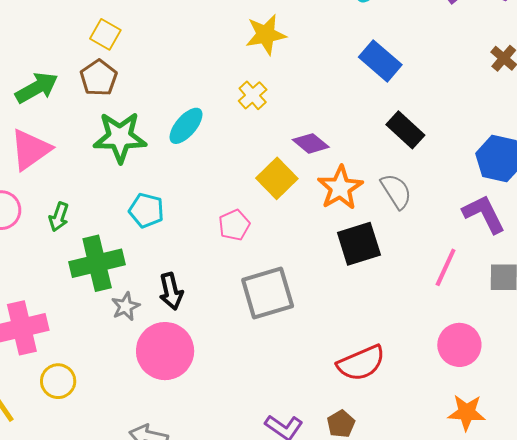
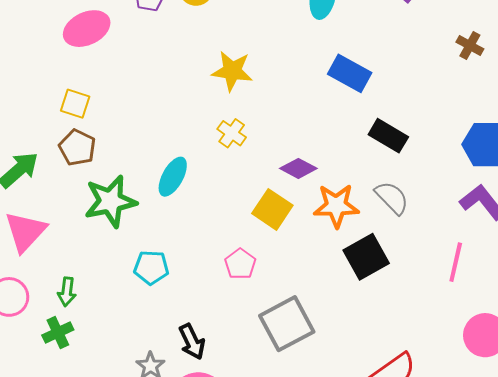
yellow star: (266, 35) -> (232, 71), turned 30
orange star: (340, 188) -> (336, 206), turned -30
green cross: (97, 263) -> (58, 332), moved, size x0.6

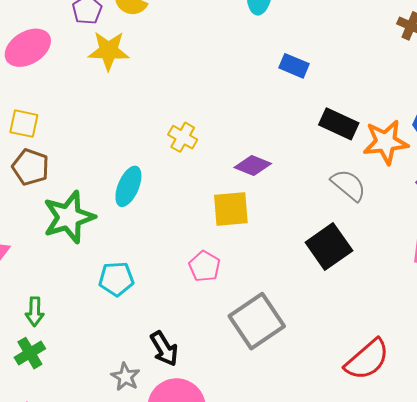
yellow star: (232, 71) -> (109, 51), moved
blue rectangle: (350, 73) -> (294, 66), size x0.7
orange star: (336, 206) -> (386, 142), moved
yellow square: (272, 209) -> (231, 209), turned -33

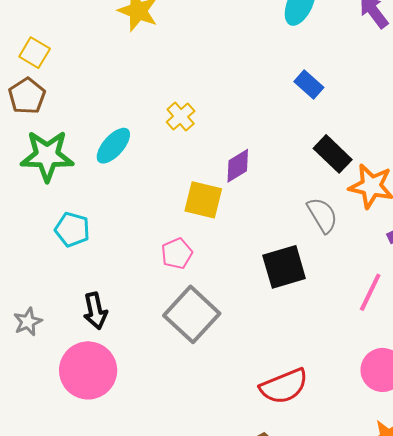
purple diamond: (253, 165) -> (238, 166), turned -72
pink pentagon: (204, 266) -> (177, 254), moved
gray square: (257, 321) -> (192, 314), turned -32
gray star: (125, 377) -> (28, 322), moved

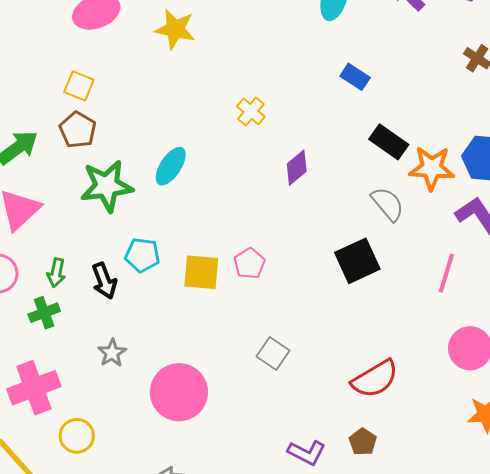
yellow cross: (181, 117) -> (251, 111), moved
yellow square: (203, 200) -> (201, 272), moved
black arrow: (95, 311) -> (104, 281), moved
gray square: (192, 314) -> (273, 354), moved, size x0.6

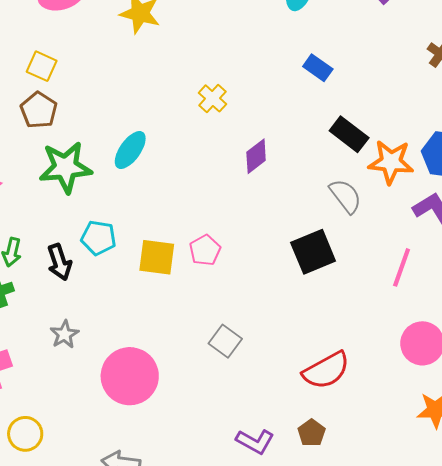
yellow circle: (77, 436) -> (25, 434), moved

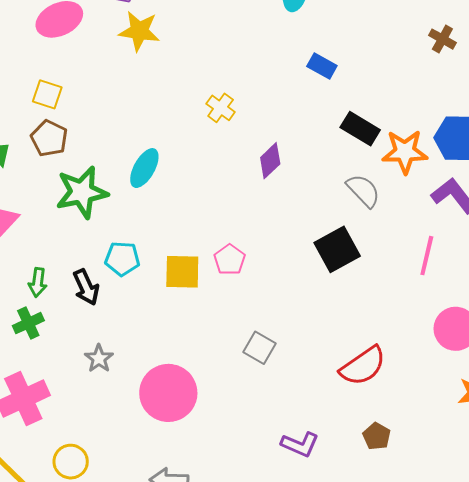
brown pentagon: (312, 433) -> (377, 436), moved

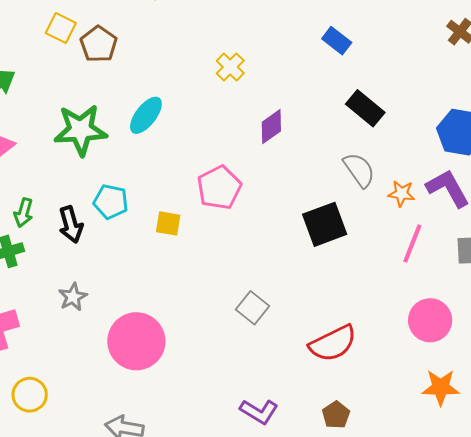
brown pentagon: (49, 138) -> (99, 44), moved
orange star: (405, 152) -> (401, 193), moved, size x0.6
pink pentagon: (230, 260) -> (219, 188), moved, size x1.4
yellow square: (182, 272) -> (168, 223), size x0.7
gray square: (260, 348) -> (253, 308), moved

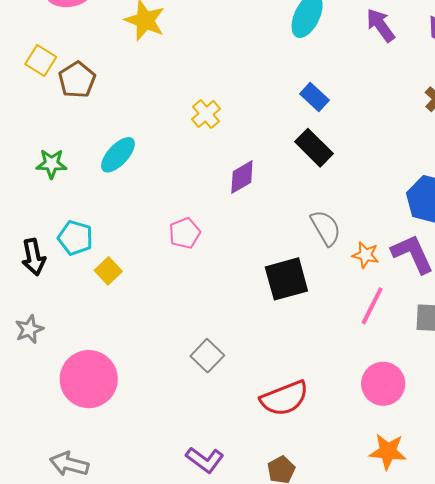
black rectangle: (365, 108) -> (314, 148), moved
green star: (81, 130) -> (51, 164), size x0.6
pink pentagon: (219, 188) -> (185, 233), size x0.7
yellow square: (168, 223) -> (108, 271), moved, turned 32

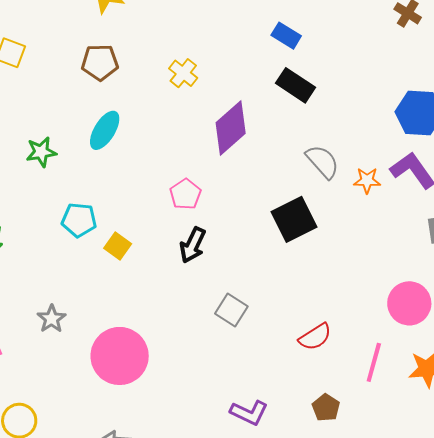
brown pentagon: (77, 80) -> (100, 62), moved, turned -30
purple diamond: (242, 177) -> (231, 128), size x1.5
black arrow: (34, 257) -> (193, 245), moved, turned 48
pink line: (372, 306) -> (374, 362), moved
red semicircle: (284, 398) -> (315, 337), size x0.7

